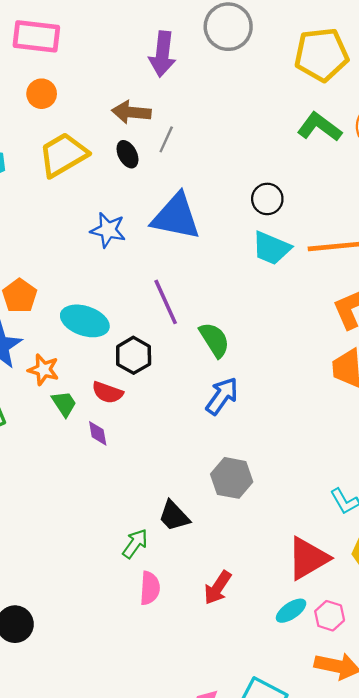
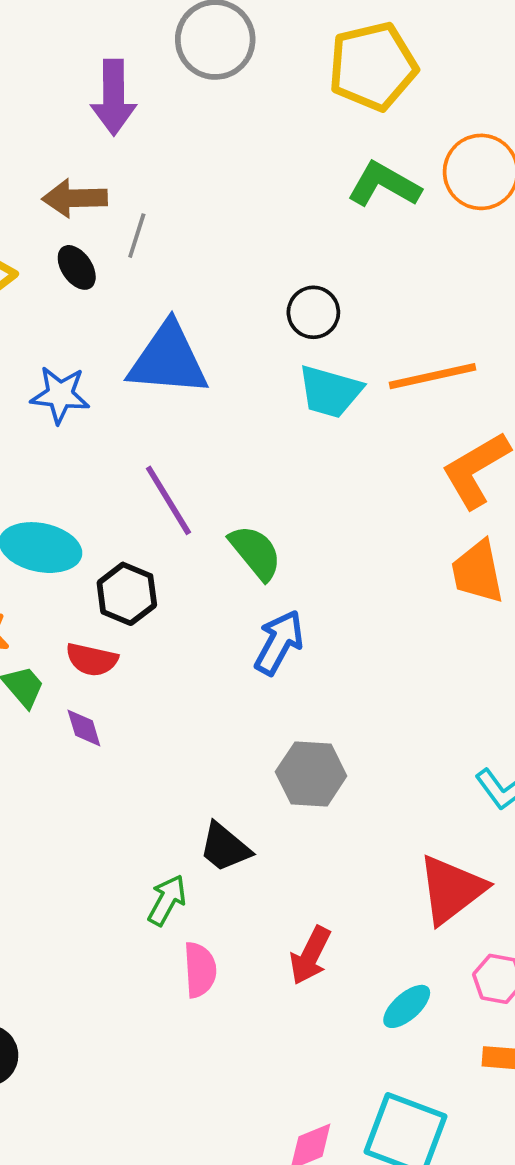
cyan ellipse: (291, 611) -> (407, 1006), moved

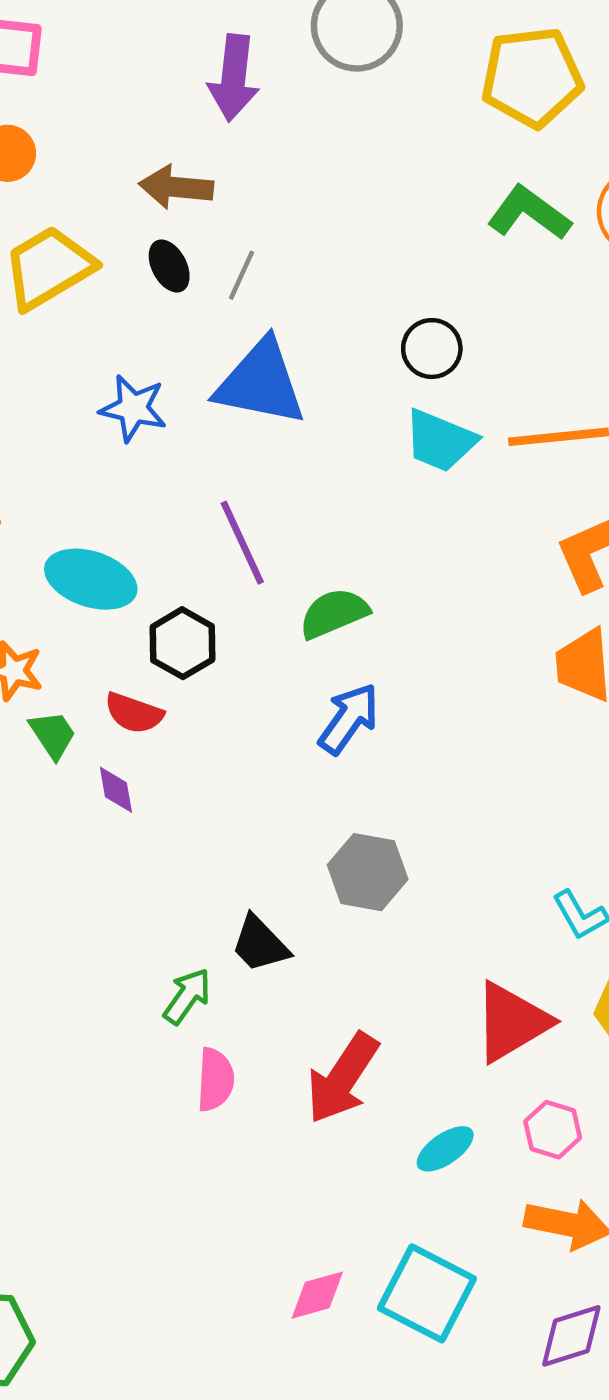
gray line: (137, 236) -> (241, 275), moved
green semicircle: (255, 552) -> (334, 613), turned -80
red arrow: (310, 956) -> (342, 1078), size x1.4

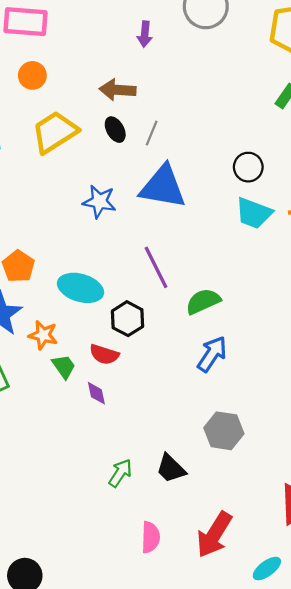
purple arrow: (234, 78) -> (145, 34), size x0.6
green arrow: (187, 996) -> (120, 473), moved

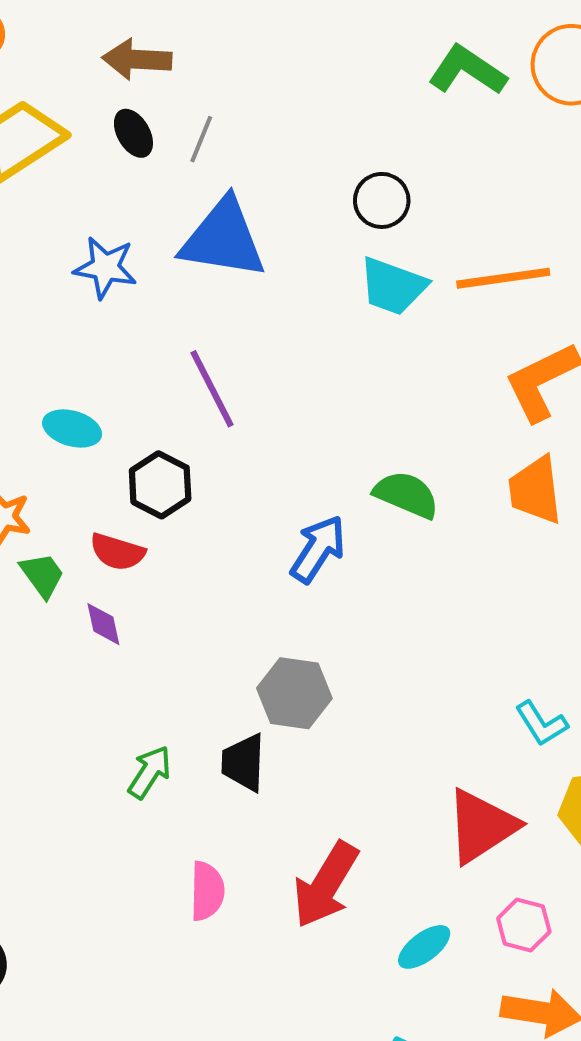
cyan ellipse: (81, 288) -> (72, 428), size x0.7
green semicircle: (203, 301) -> (406, 495), moved, turned 48
gray hexagon: (224, 431) -> (294, 693), moved
black trapezoid: (171, 468) -> (244, 763), turned 48

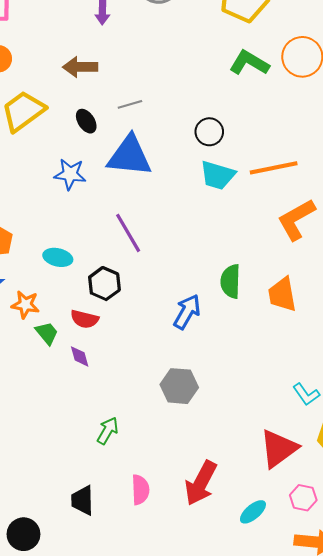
black ellipse: (133, 133) -> (86, 121), moved
gray line: (201, 139) -> (130, 104), moved, turned 55
orange trapezoid: (535, 490) -> (282, 294), moved
green semicircle: (406, 495) -> (231, 281), turned -108
black trapezoid: (244, 763) -> (82, 500), moved

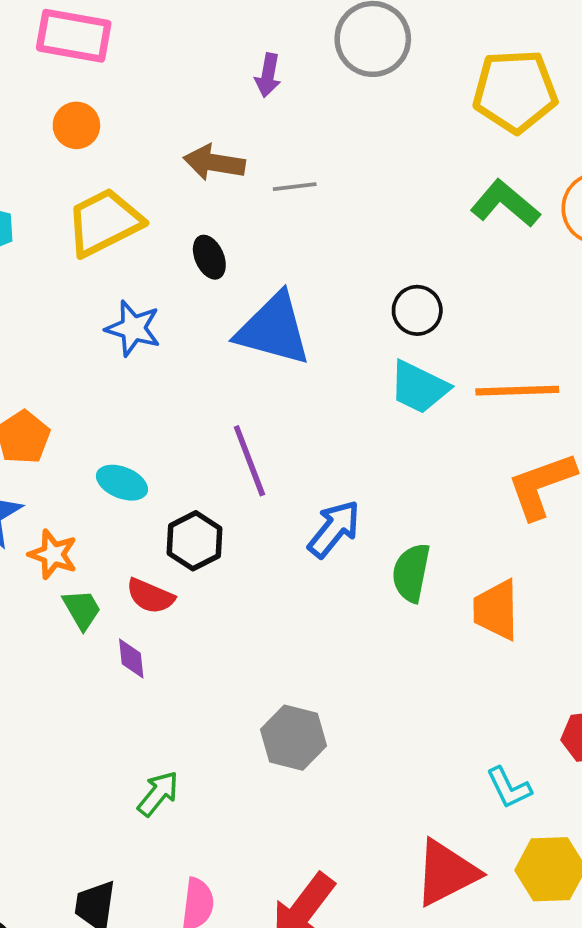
gray line: (130, 104) -> (295, 187), moved
blue star: (70, 174) -> (133, 328), moved
blue arrow: (187, 312) -> (334, 529), moved

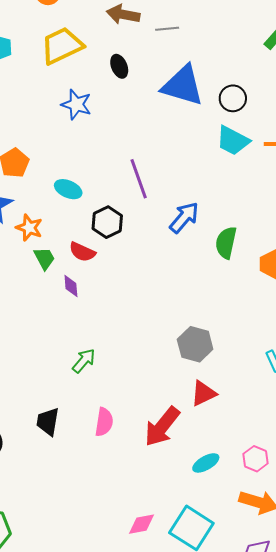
blue triangle: (273, 329) -> (183, 86), moved
gray hexagon: (293, 738) -> (195, 344), moved
red triangle: (446, 873) -> (203, 393), moved, size x0.7

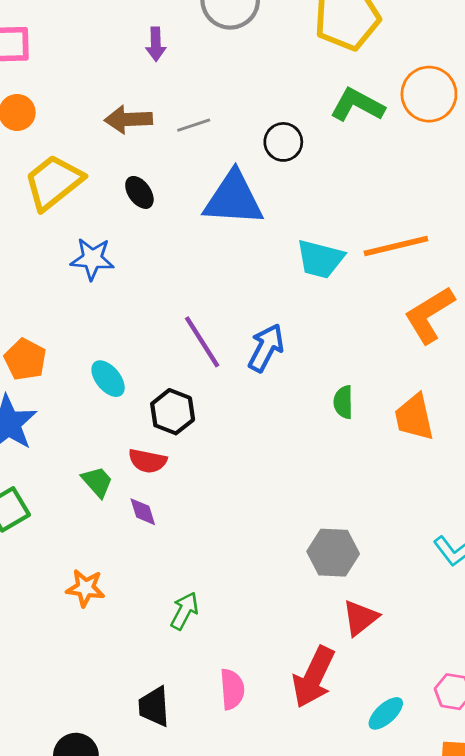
black circle: (233, 98) -> (283, 142), moved
cyan ellipse: (68, 189) -> (108, 379), turned 40
blue arrow: (184, 217) -> (266, 348), moved
orange star: (29, 228) -> (85, 588), moved
green semicircle: (226, 243) -> (343, 402), size x0.7

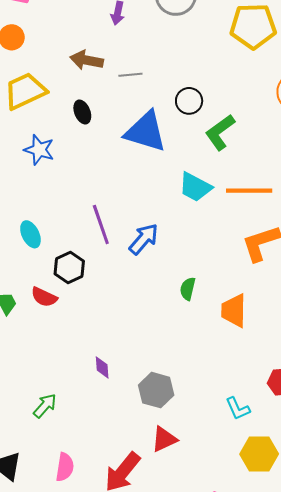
green L-shape: (357, 105) -> (220, 132), moved, turned -78
purple diamond: (143, 512) -> (102, 367), moved

